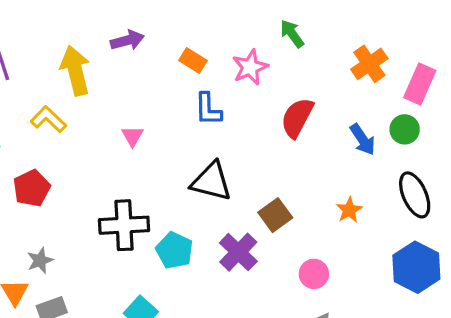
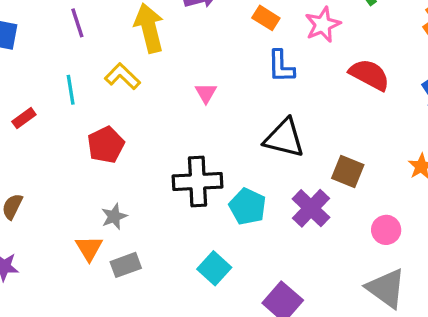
red semicircle: (297, 118) -> (369, 75), turned 90
brown square: (275, 215) -> (348, 171), turned -32

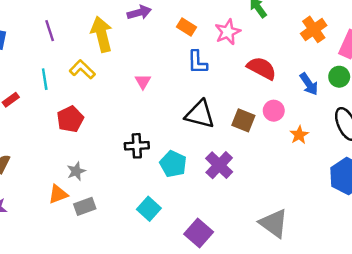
brown square: (348, 171) -> (243, 120), moved
black cross: (198, 181) -> (137, 146), size x0.7
pink circle: (386, 230) -> (274, 111), moved
orange triangle: (89, 248) -> (58, 194), turned 40

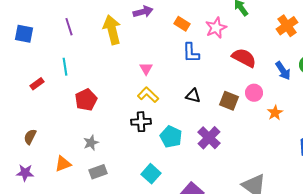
yellow L-shape: (82, 69) -> (148, 95), moved
black triangle: (200, 114) -> (193, 96), size x0.6
orange triangle: (58, 194) -> (63, 164), moved

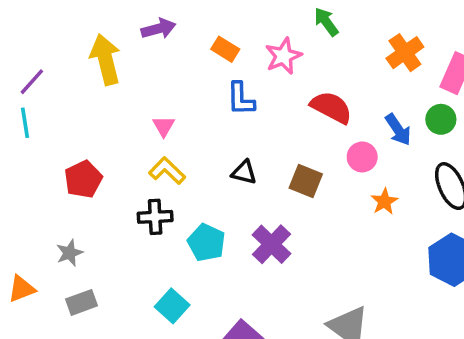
purple line: (69, 27) -> (32, 82), moved, turned 60
pink circle: (254, 93) -> (362, 157), moved
red pentagon: (86, 100) -> (83, 179), moved

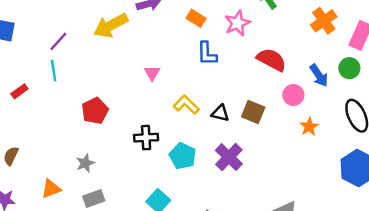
yellow arrow: (105, 59) -> (111, 26), turned -104
yellow L-shape: (167, 171) -> (186, 105), moved
black triangle: (244, 172) -> (220, 113), moved

